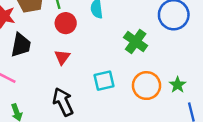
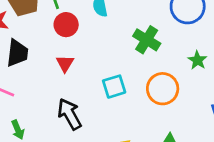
green star: (178, 85) -> (197, 60), moved

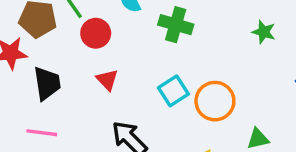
green cross: (147, 40) -> (176, 25), moved
orange circle: (163, 89) -> (215, 101), moved

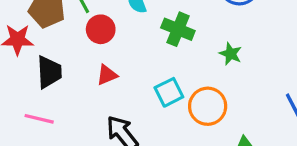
green star: (264, 32) -> (231, 54), moved
red triangle: (107, 80) -> (107, 75), turned 45

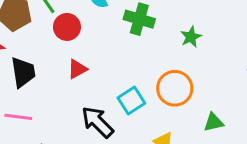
green star: (231, 54) -> (191, 37), turned 30
cyan square: (169, 92) -> (131, 100), moved

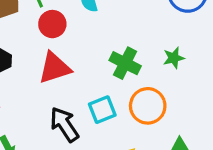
green cross: (139, 19) -> (125, 63), moved
red triangle: (77, 69) -> (55, 68), size x1.6

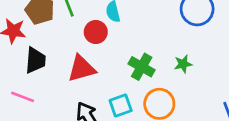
red circle: (52, 24) -> (96, 32), moved

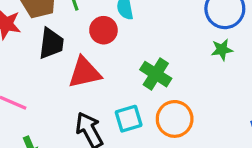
black trapezoid: (35, 60) -> (51, 43), moved
green star: (183, 64) -> (222, 50), moved

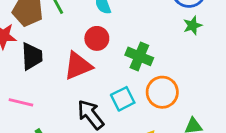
red circle: (103, 30) -> (97, 38), moved
black trapezoid: (51, 43) -> (32, 56), moved

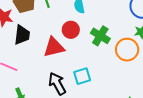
green cross: (139, 56) -> (100, 36), moved
orange circle: (162, 92) -> (127, 50), moved

